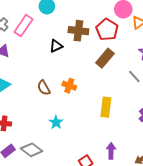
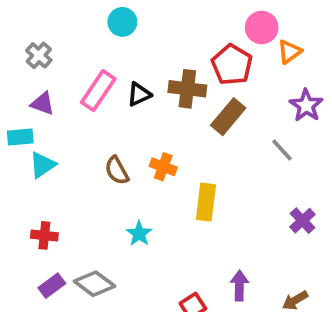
pink rectangle: (23, 26) -> (98, 91), moved
brown cross: (78, 31) -> (187, 89), moved
yellow rectangle: (106, 107) -> (206, 202), moved

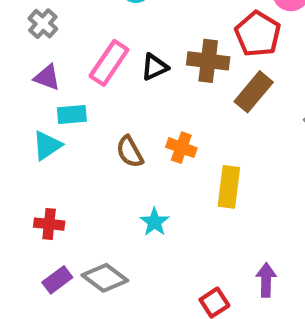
cyan rectangle: (20, 137) -> (72, 115), moved

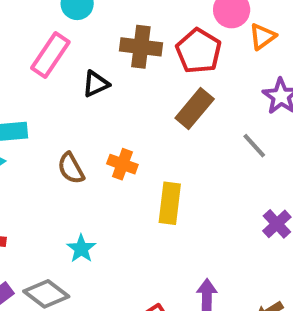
brown cross: (208, 61) -> (141, 47), moved
pink rectangle: (109, 63) -> (50, 55), moved
cyan star: (154, 222) -> (81, 249), moved

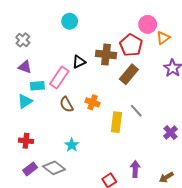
brown cross: (141, 47) -> (106, 55), moved
pink rectangle: (50, 55) -> (59, 77), moved
gray line: (254, 146) -> (136, 111), moved

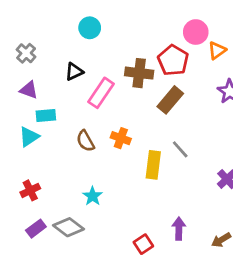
black triangle: (79, 62) -> (74, 72), moved
pink rectangle: (59, 77) -> (101, 93), moved
red cross: (26, 141) -> (30, 190), turned -32

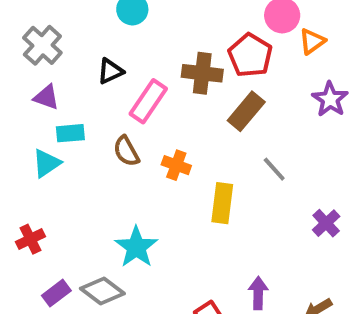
gray cross: (26, 53) -> (42, 45), size x1.4
brown semicircle: (85, 141) -> (126, 151), moved
gray line: (180, 149) -> (274, 169), moved
red cross: (30, 190) -> (30, 239), moved
cyan star: (93, 196) -> (136, 247), size x1.5

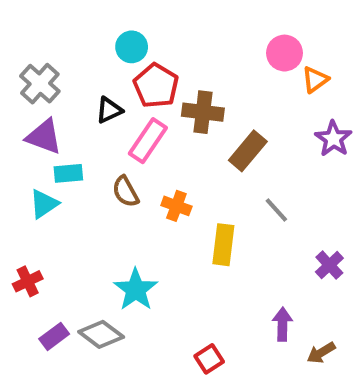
red pentagon: (250, 55) -> (156, 86), moved
purple triangle: (46, 97) -> (44, 137), size x1.4
purple arrow: (258, 293) -> (282, 324), moved

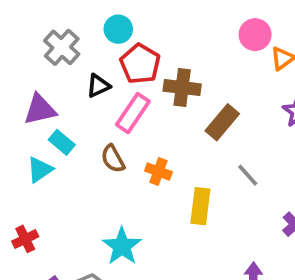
gray cross: (40, 84) -> (62, 47), moved
purple triangle: (44, 137) -> (40, 109), turned -33
cyan rectangle: (68, 173) -> (62, 142), turned 45

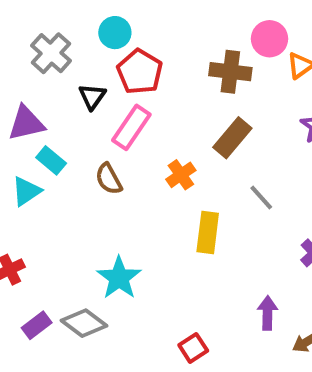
black triangle: (98, 86) -> (92, 96), turned -30
brown cross: (182, 88) -> (230, 72), moved
orange cross: (158, 171) -> (181, 175), moved, turned 35

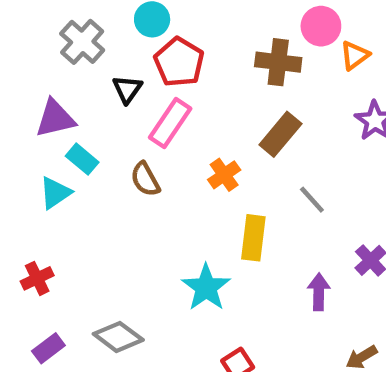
cyan star: (119, 278) -> (206, 287), moved
purple arrow: (267, 313) -> (319, 292), moved
purple rectangle: (37, 325) -> (48, 348), moved

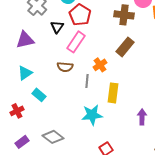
cyan rectangle: (82, 159) -> (39, 95), moved
brown semicircle: (145, 179) -> (65, 67), turned -56
gray line: (312, 200) -> (87, 81), moved, turned 48
cyan star: (206, 287) -> (92, 115), turned 30

